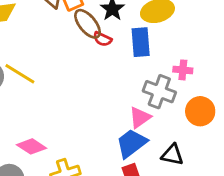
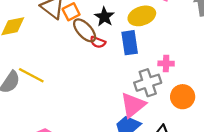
gray cross: (159, 92) -> (148, 83), turned -35
pink triangle: (140, 117) -> (133, 105), size x1.4

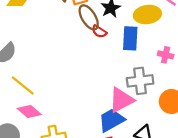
pink cross: (166, 63) -> (166, 55), moved
yellow line: (31, 75) -> (23, 86), moved

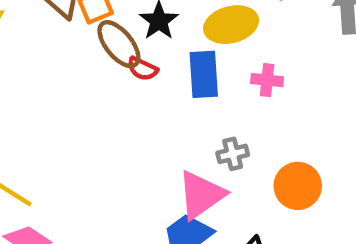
pink cross: (166, 55) -> (267, 80), moved
gray cross: (140, 81) -> (233, 154), size x0.6

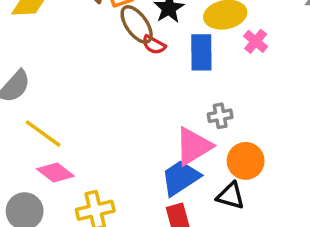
pink cross: (267, 80) -> (256, 41), moved, turned 30
orange circle: (298, 186) -> (246, 161), moved

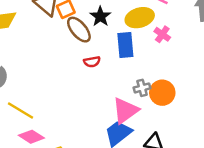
red semicircle: (154, 45) -> (92, 62), moved, turned -35
orange circle: (246, 161) -> (162, 93), moved

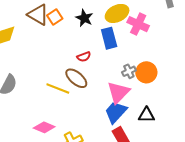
brown ellipse: (79, 30) -> (76, 78), moved
pink cross: (162, 34) -> (138, 24), size x1.5
yellow line: (21, 111) -> (58, 89), moved

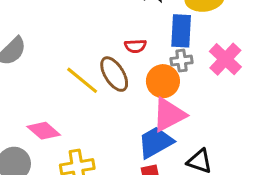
pink cross: (138, 24) -> (225, 59), moved
gray cross: (129, 71) -> (182, 61), moved
orange circle: (146, 72) -> (163, 81), moved

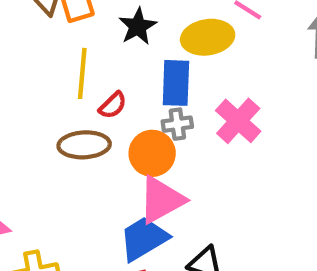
red semicircle: (135, 46) -> (113, 105), turned -40
brown ellipse: (114, 74) -> (84, 145), turned -60
yellow line: (82, 80) -> (82, 73), moved, turned 57

